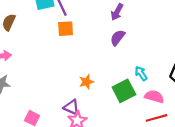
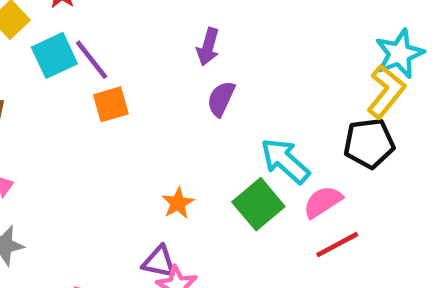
cyan arrow: (141, 73) -> (285, 161), size x1.6
pink semicircle: (154, 97) -> (323, 202), turned -36

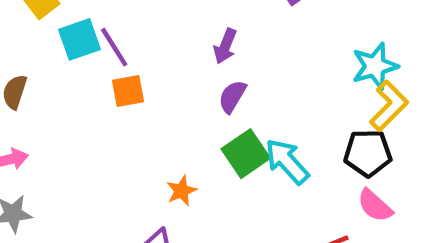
cyan star: (399, 54) -> (375, 66), moved
pink semicircle: (323, 202) -> (375, 206), moved, turned -111
green square: (258, 204) -> (246, 154), moved

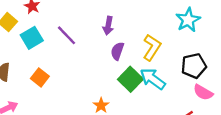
purple line: (114, 47) -> (67, 35), moved
orange square: (128, 91) -> (40, 77), moved, turned -30
yellow L-shape: (389, 106) -> (152, 47), moved

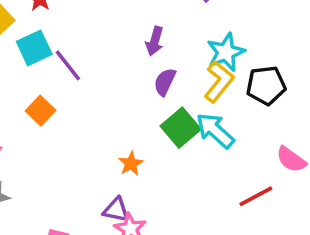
cyan star: (188, 20) -> (226, 52), moved
purple line: (67, 35) -> (68, 65), moved
black pentagon: (194, 66) -> (266, 85), moved

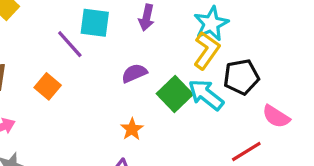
cyan square: (34, 48) -> (95, 23), moved, turned 36
purple semicircle: (165, 82) -> (134, 73), moved, turned 45
black pentagon: (266, 85) -> (241, 77), moved

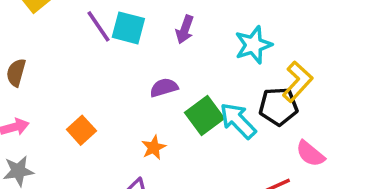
purple line: (70, 44) -> (99, 26), moved
yellow L-shape: (207, 50) -> (298, 82), moved
orange square: (48, 86) -> (81, 130), moved

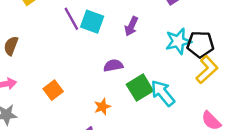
black pentagon: (278, 106) -> (200, 44), moved

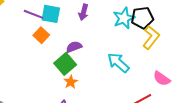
purple line: (71, 19) -> (33, 14), turned -30
green square: (140, 88) -> (65, 64), moved
orange square: (53, 90) -> (41, 35), moved

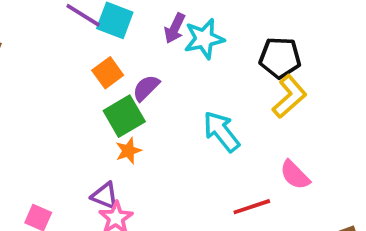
cyan star: (124, 18) -> (204, 39), moved
orange square: (41, 35) -> (108, 73), moved
purple semicircle: (74, 47) -> (146, 88), turned -35

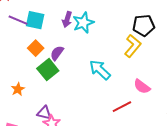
black pentagon: (280, 58) -> (144, 25), moved
orange star: (128, 151) -> (18, 89), moved

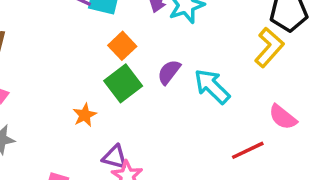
orange square: (36, 48) -> (122, 46), moved
purple semicircle: (57, 53) -> (169, 72), moved
orange star: (18, 89) -> (85, 115), moved

